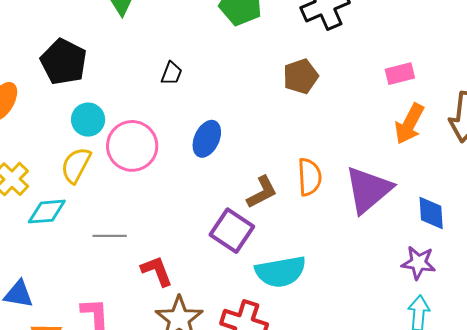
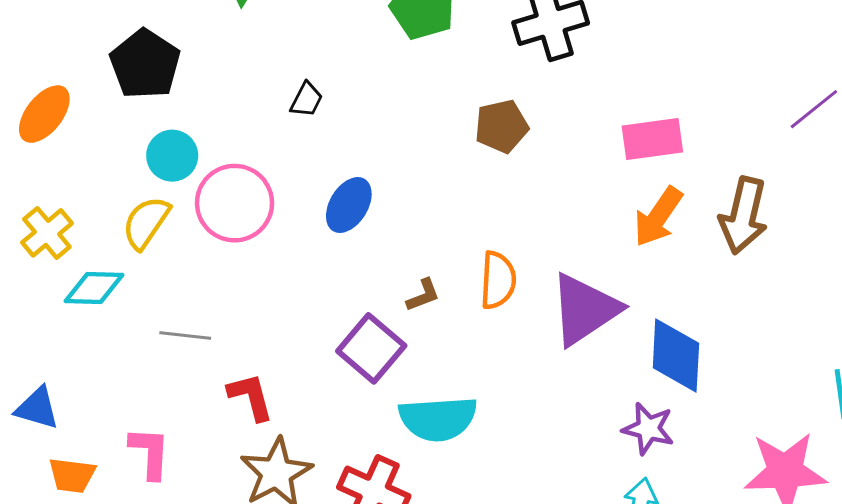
pink rectangle: (400, 74) -> (652, 139), size x1.4
brown L-shape: (262, 192) -> (423, 295), size x0.7
blue diamond: (431, 213) -> (676, 356), size x1.4

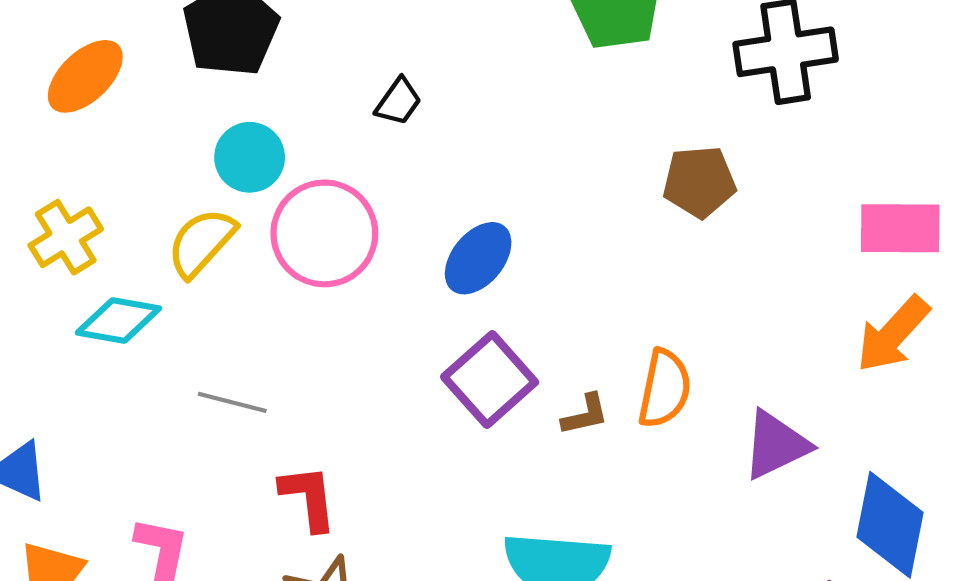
black trapezoid: (306, 100) -> (398, 102), moved
brown L-shape: (423, 295) -> (585, 415), moved
purple triangle: (585, 309) -> (776, 445), size x0.7
purple square: (371, 348) -> (490, 380), moved

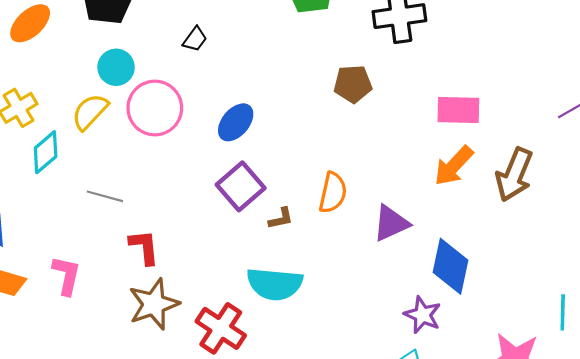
cyan diamond: (118, 321) -> (46, 152), turned -51
brown L-shape: (585, 415) -> (281, 218), moved

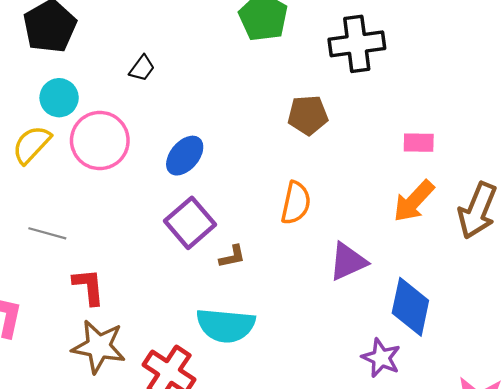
pink rectangle: (458, 110) -> (419, 143), size x0.7
orange semicircle: (333, 193) -> (296, 203), moved
brown star: (154, 304) -> (99, 347), turned 30

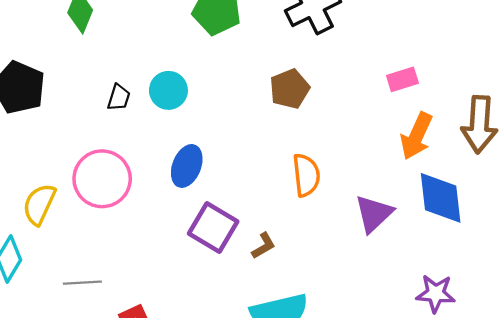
cyan circle: (59, 98) -> (168, 90), moved
blue diamond: (410, 307) -> (441, 198), moved

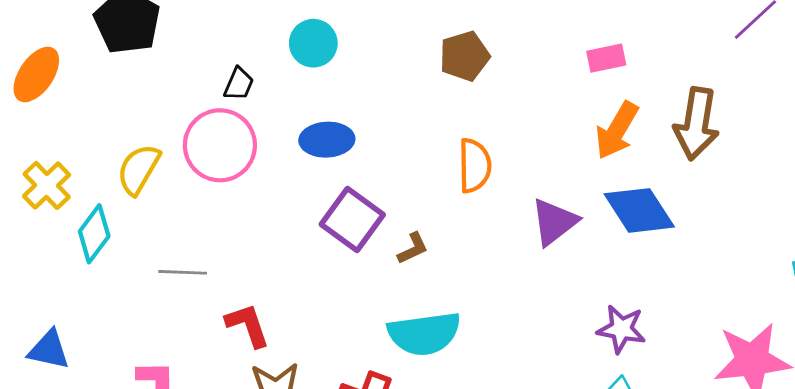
black trapezoid: (119, 97) -> (239, 84), moved
blue ellipse: (187, 166) -> (327, 140), turned 60
blue diamond: (441, 198) -> (639, 210), turned -32

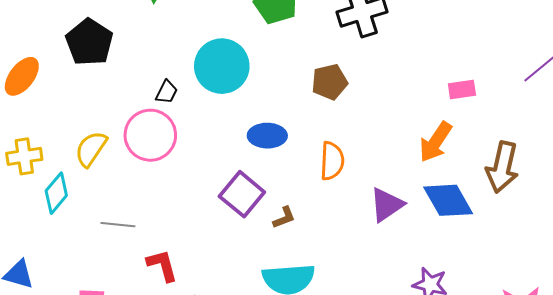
cyan circle: (313, 43) -> (222, 66), size x1.6
pink rectangle: (606, 58) -> (462, 89), moved
brown arrow: (696, 124) -> (502, 167), moved
blue ellipse: (327, 140) -> (267, 136), moved
yellow cross: (47, 185) -> (24, 156), turned 32

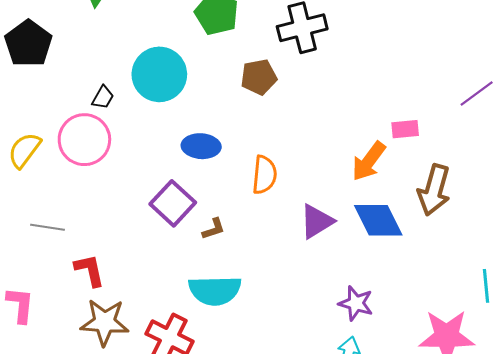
brown pentagon: (330, 82) -> (259, 77), moved
pink rectangle: (462, 89) -> (405, 129), moved

